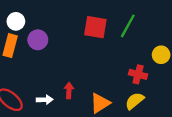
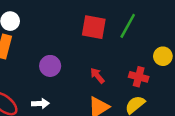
purple circle: (38, 40) -> (50, 66), moved
red arrow: (69, 90) -> (97, 76), moved, turned -42

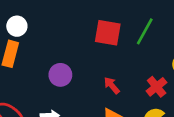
red cross: (139, 77) -> (157, 87), turned 36

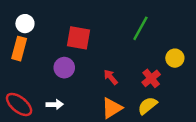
red square: (108, 33) -> (79, 38), moved

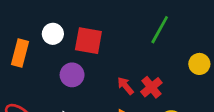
white circle: (25, 24) -> (53, 34), moved
red cross: (151, 78) -> (151, 87), moved

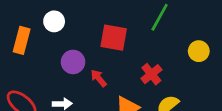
red square: (88, 41) -> (114, 38), moved
red arrow: (125, 86) -> (99, 78), moved

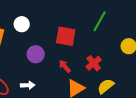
red arrow: (99, 78) -> (65, 66), moved

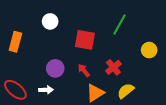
white circle: (22, 24) -> (50, 21), moved
purple circle: (36, 54) -> (55, 68), moved

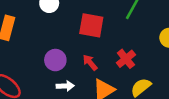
white arrow: (46, 90) -> (65, 86), moved

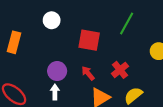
white arrow: (65, 86) -> (55, 92), moved, turned -88

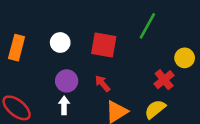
white circle: (52, 20) -> (60, 42), moved
red cross: (120, 70) -> (164, 80), moved

